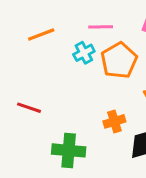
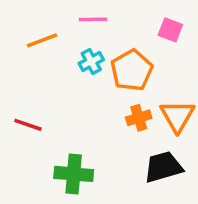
pink line: (101, 27) -> (93, 19), moved
orange cross: (114, 121) -> (139, 118), moved

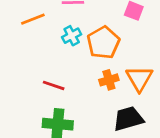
red line: (28, 125) -> (54, 85), moved

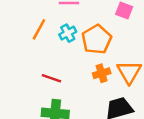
orange line: (33, 19) -> (39, 29), moved, turned -40

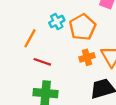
orange line: (39, 29) -> (30, 38), moved

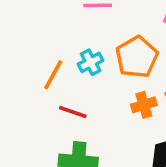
cyan cross: (57, 22) -> (91, 62), moved

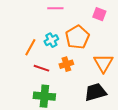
orange cross: (144, 105) -> (66, 64), moved

